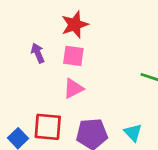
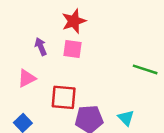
pink triangle: (73, 88) -> (27, 78), moved
red square: (48, 127) -> (64, 97), moved

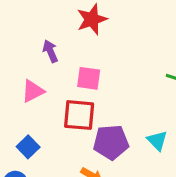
pink square: (73, 49) -> (89, 78), moved

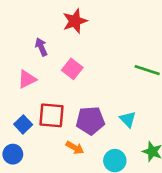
pink square: (89, 78) -> (72, 69), turned 30
red square: (79, 115) -> (52, 115), moved

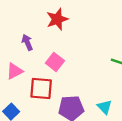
red square: (52, 115) -> (41, 88), moved

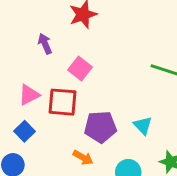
pink triangle: (15, 71) -> (29, 95), moved

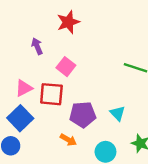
blue square: (25, 131) -> (20, 118), size x1.5

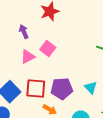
pink triangle: (24, 88) -> (28, 57), moved
red square: (51, 94) -> (36, 89), moved

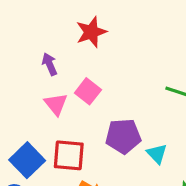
pink triangle: (28, 57) -> (56, 104), turned -42
purple pentagon: (62, 89) -> (123, 136), moved

